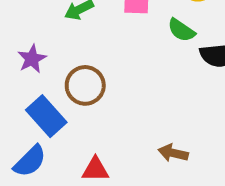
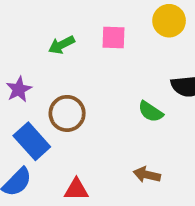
green semicircle: (181, 30) -> (151, 112), moved

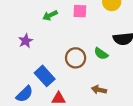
brown circle: (67, 113) -> (76, 58), moved
blue rectangle: (32, 141) -> (45, 76), moved

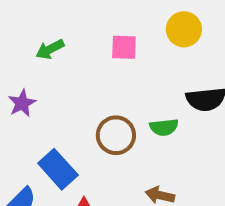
green arrow: (50, 15) -> (50, 49), moved
green semicircle: (101, 54) -> (164, 127), turned -40

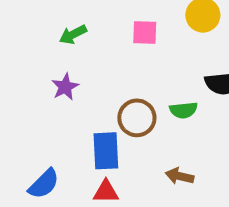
purple star: (22, 103) -> (65, 87), moved
blue rectangle: (58, 169) -> (106, 151), moved, turned 39

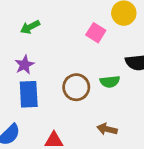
pink square: (145, 33) -> (96, 33), moved, turned 30
blue rectangle: (106, 151) -> (29, 94), moved

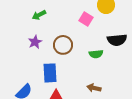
brown circle: (76, 87) -> (63, 45), moved
blue rectangle: (29, 94) -> (50, 73), moved

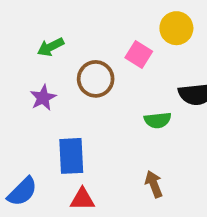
brown circle: (63, 45) -> (96, 79), moved
brown arrow: (94, 88) -> (154, 184), turned 56

